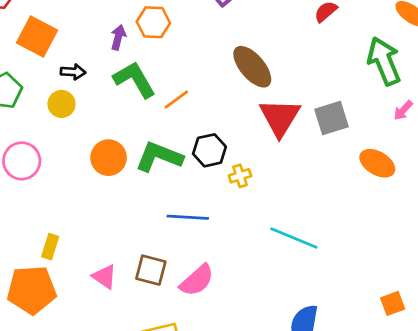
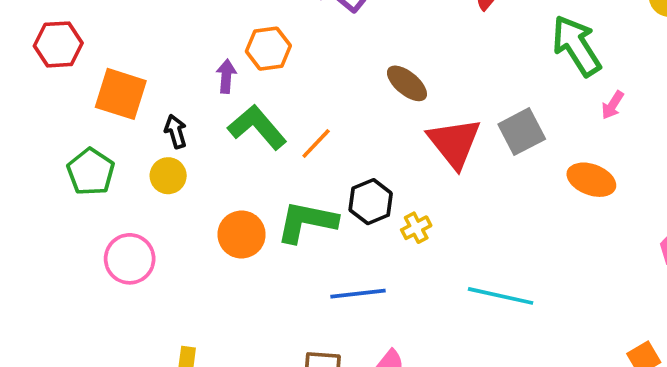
brown ellipse: (252, 67) -> (407, 83), size x0.7
black arrow: (73, 72) -> (176, 131), turned -100

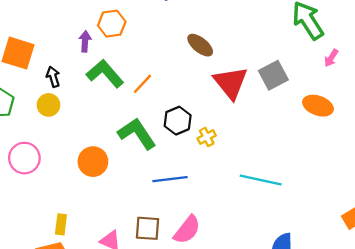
green L-shape: (307, 222) -> (137, 134), turned 45
orange circle: (242, 235) -> (93, 162), moved

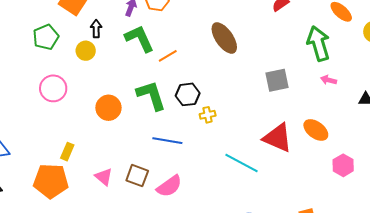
brown ellipse: (200, 45) -> (224, 38), size x1.4
pink arrow: (331, 58) -> (329, 80), turned 56
red triangle: (231, 83) -> (278, 138), moved, turned -44
orange ellipse: (318, 106) -> (316, 130), moved

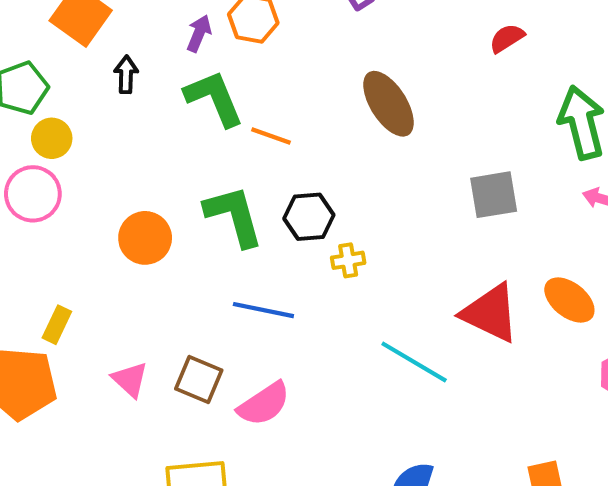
yellow circle: (86, 51) -> (52, 138), moved
orange line: (168, 56) -> (271, 136), turned 48

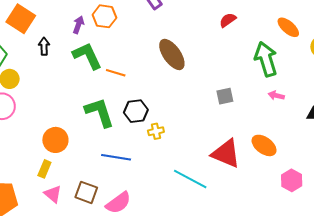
gray square: (494, 195) -> (225, 96), size x0.7
orange circle: (145, 238) -> (55, 140), moved
yellow rectangle: (57, 325) -> (44, 169), moved

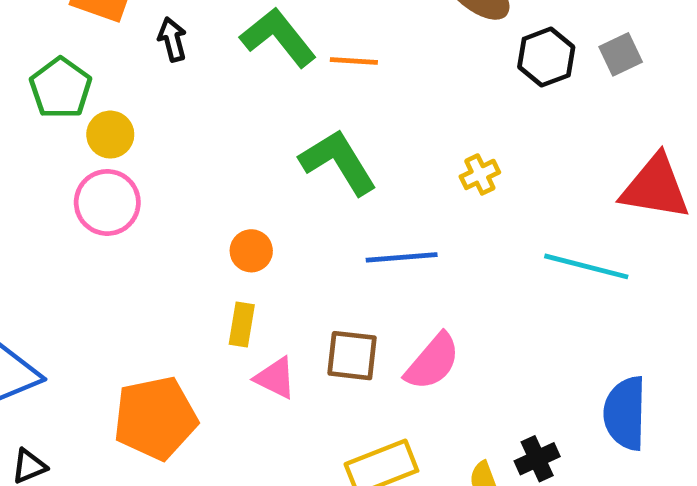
black hexagon: (136, 111) -> (546, 57), moved
orange circle: (55, 140) -> (251, 251), size x0.7

